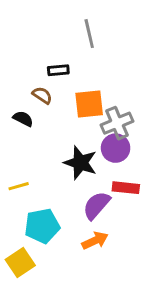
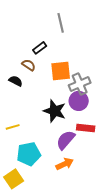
black rectangle: (58, 70) -> (40, 48), turned -32

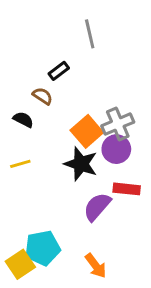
orange square: (61, 71) -> (87, 131), moved, turned -35
yellow line: (13, 127) -> (20, 164), moved
cyan pentagon: (29, 154) -> (42, 248), moved
orange arrow: (65, 164) -> (96, 266), moved, turned 78

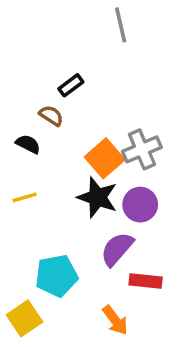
gray line: (90, 34) -> (121, 25), moved
purple circle: (116, 149) -> (140, 205), moved
red rectangle: (127, 189) -> (146, 281), moved
cyan pentagon: (42, 248) -> (57, 276), moved

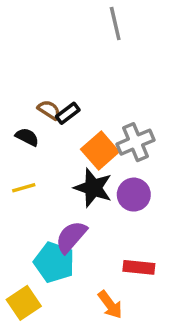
black rectangle: (71, 85) -> (68, 113), moved
purple semicircle: (117, 249) -> (71, 237), moved
cyan pentagon: (57, 276) -> (54, 262), turned 30

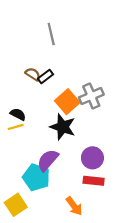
gray line: (115, 24) -> (51, 34), moved
black semicircle: (27, 137) -> (18, 114), moved
purple circle: (134, 195) -> (92, 158), moved

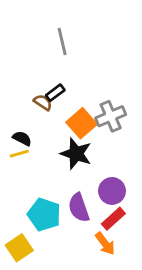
brown semicircle: (33, 74) -> (43, 102), moved
purple semicircle: (48, 160) -> (79, 208), moved, turned -60
red rectangle: (94, 181) -> (113, 219), turned -48
orange arrow: (74, 206) -> (105, 244), moved

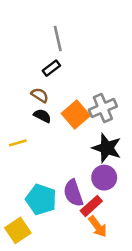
black rectangle: (55, 93) -> (51, 68), moved
black semicircle: (22, 138) -> (42, 116), moved
black star: (76, 154) -> (107, 148), moved
red rectangle: (113, 219) -> (91, 206), moved

